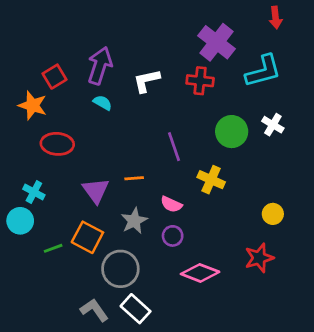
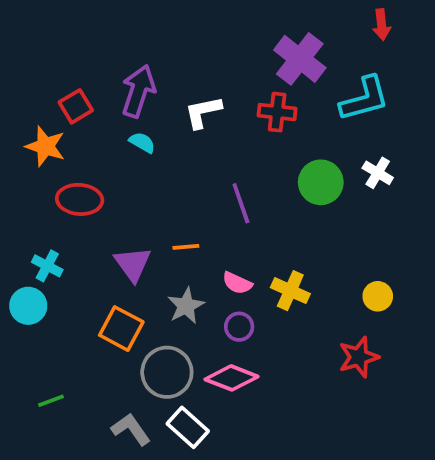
yellow cross: (211, 180) -> (290, 291), moved
green line: (53, 248) -> (51, 401), moved
pink diamond: (200, 273) -> (231, 378), moved

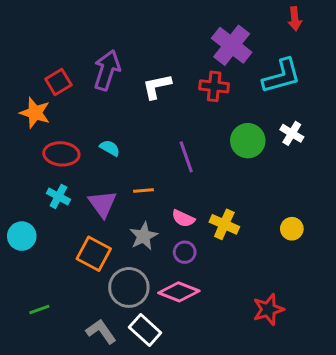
cyan semicircle: (142, 142) -> (110, 148), moved
cyan cross: (47, 266) -> (58, 196), moved
red star: (359, 357) -> (268, 309), moved

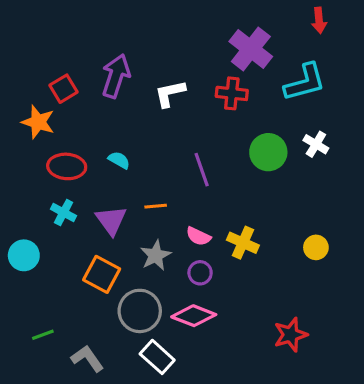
gray L-shape: (101, 331) -> (87, 359), moved

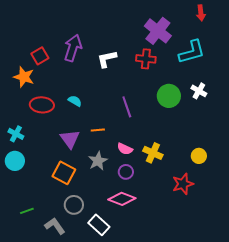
cyan cross: (64, 212) -> (16, 134), moved
gray circle: (140, 311) -> (74, 205), moved, size x0.7
red star: (291, 335) -> (183, 184), moved

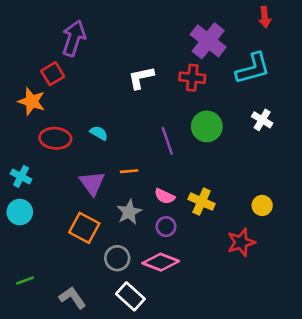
purple arrow: (73, 48) -> (74, 38), moved
green circle: (169, 96) -> (207, 126), moved
gray circle: (74, 205) -> (117, 258), moved
green line: (27, 211) -> (25, 281), moved

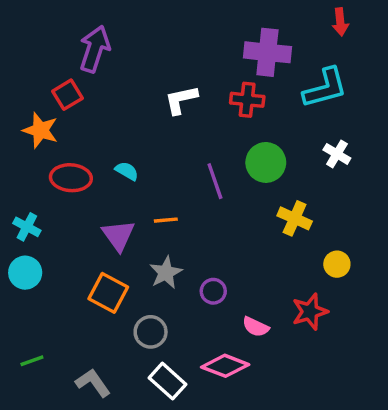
purple cross: (208, 41) -> (267, 52), turned -32
pink semicircle: (165, 196) -> (256, 327), moved
yellow cross: (202, 202) -> (295, 218), moved
pink diamond: (161, 262) -> (225, 366), moved

